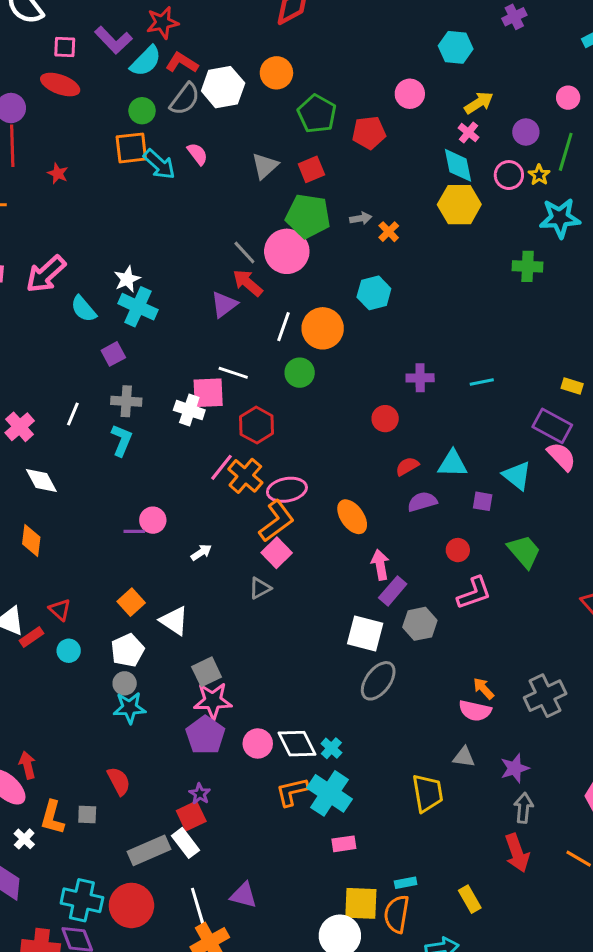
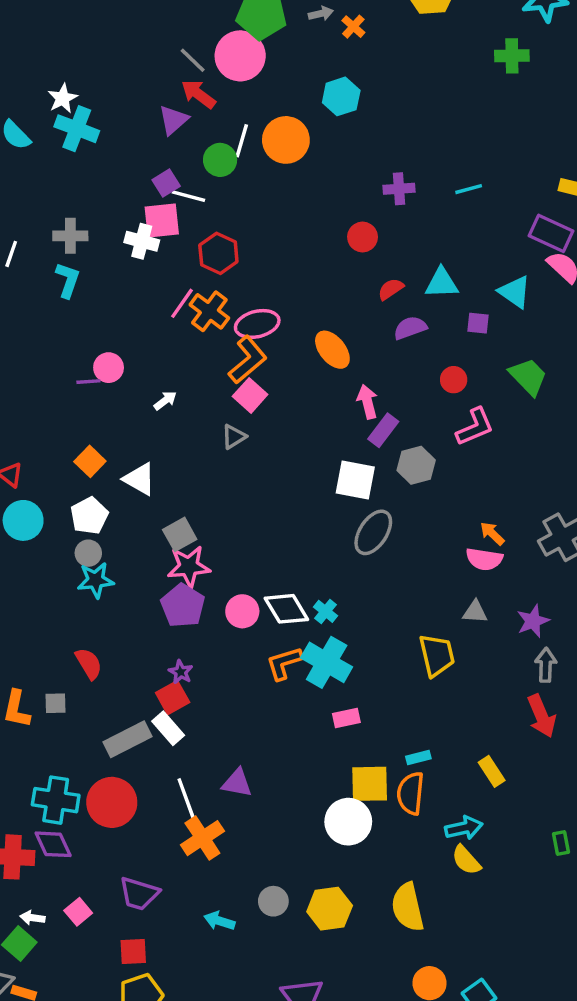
purple square: (113, 354) -> (166, 183), moved
green circle: (300, 373) -> (220, 160), moved
cyan circle: (69, 651) -> (23, 520), size x1.5

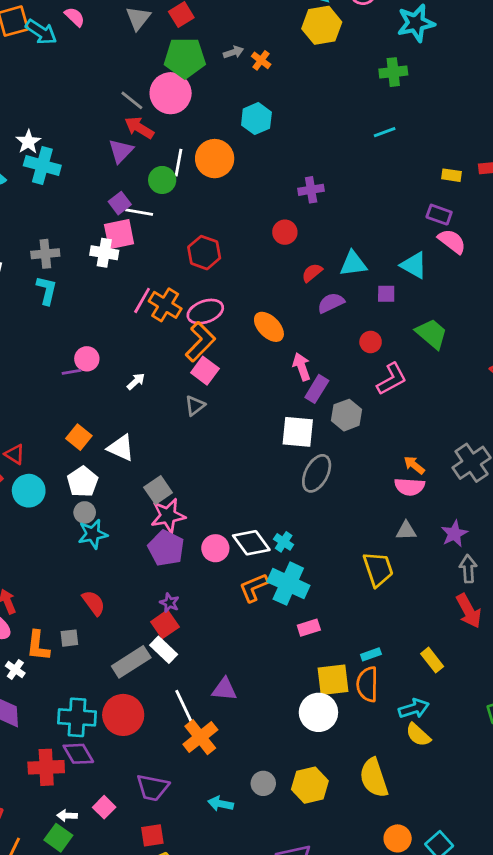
cyan line: (469, 189) -> (385, 132), moved
purple rectangle: (551, 233) -> (439, 215), size x0.7
red hexagon: (218, 253) -> (204, 253), moved

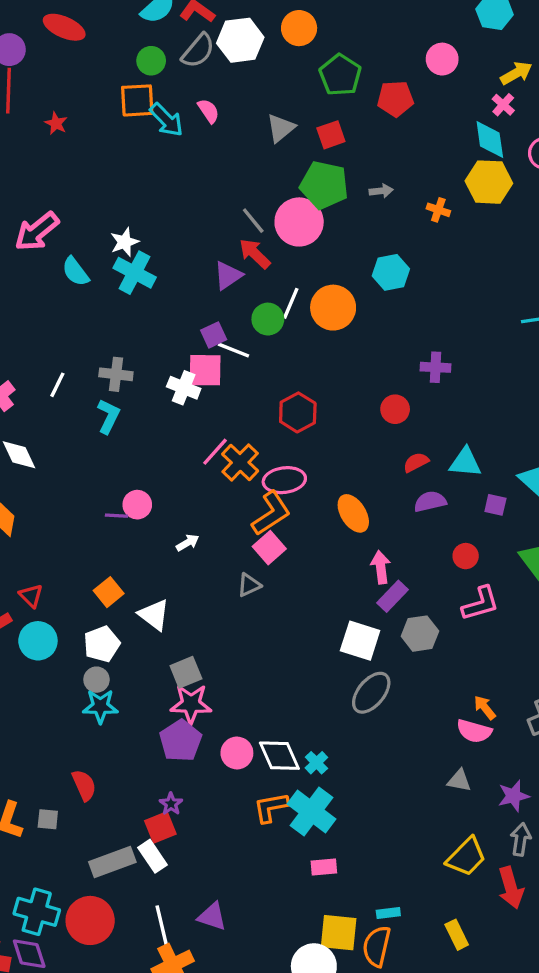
orange cross: (261, 60) -> (438, 210), moved, turned -30
yellow trapezoid: (378, 569) -> (466, 857), moved, turned 51

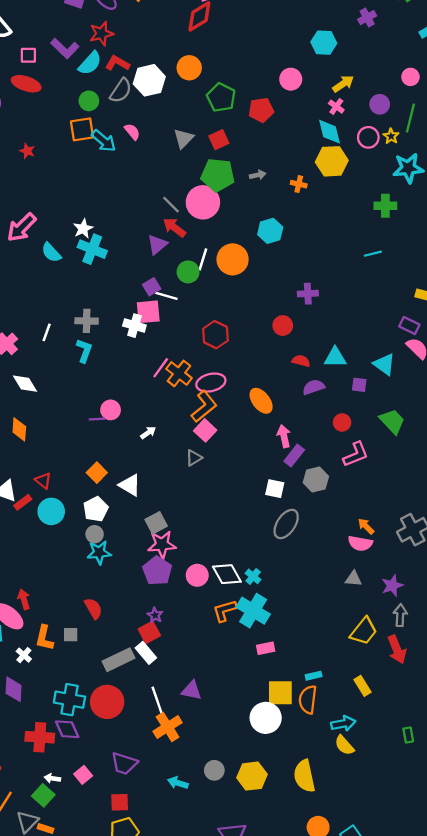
red semicircle: (416, 462) -> (301, 361), turned 48
white square: (360, 641) -> (275, 489), size x0.7

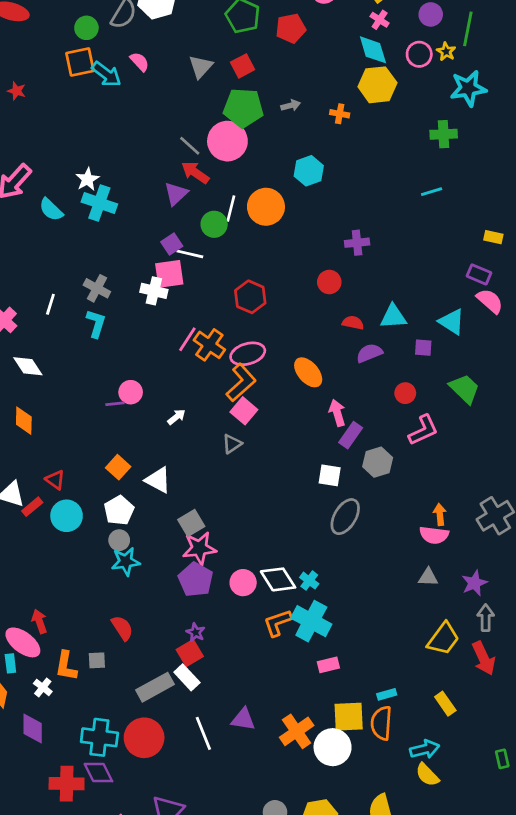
gray cross: (87, 321) -> (97, 288), turned 30
orange arrow: (366, 526) -> (440, 514), turned 42
orange cross: (168, 727) -> (297, 731), moved

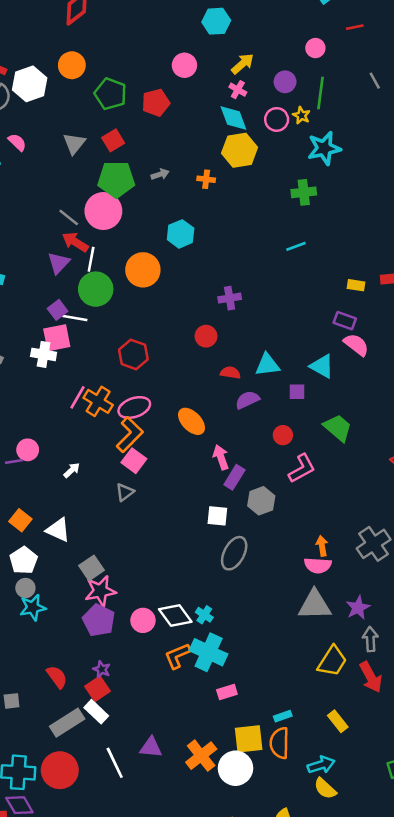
white line: (231, 209) -> (91, 259), moved
green circle: (214, 224) -> (96, 289), size x1.4
gray triangle: (428, 577) -> (315, 605), size x1.8
red semicircle: (122, 628) -> (57, 677), moved

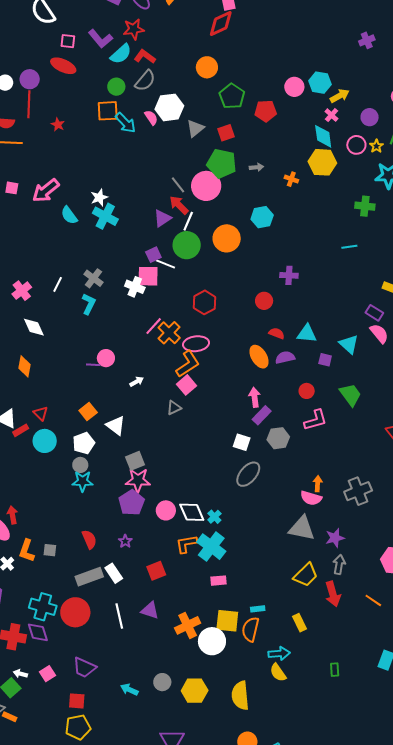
cyan hexagon: (216, 21) -> (320, 83), moved
white hexagon: (30, 84) -> (169, 107), moved
orange ellipse: (192, 421) -> (259, 357), moved
red square: (97, 689) -> (156, 571), moved

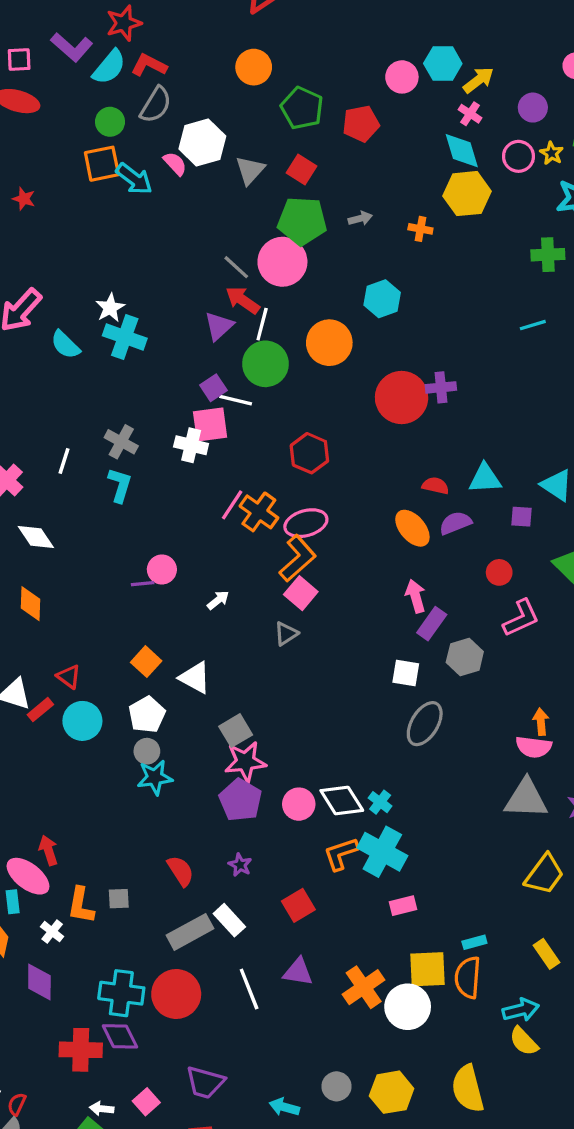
red square: (226, 133) -> (302, 170), turned -30
red circle: (264, 301) -> (402, 398), moved, size x1.8

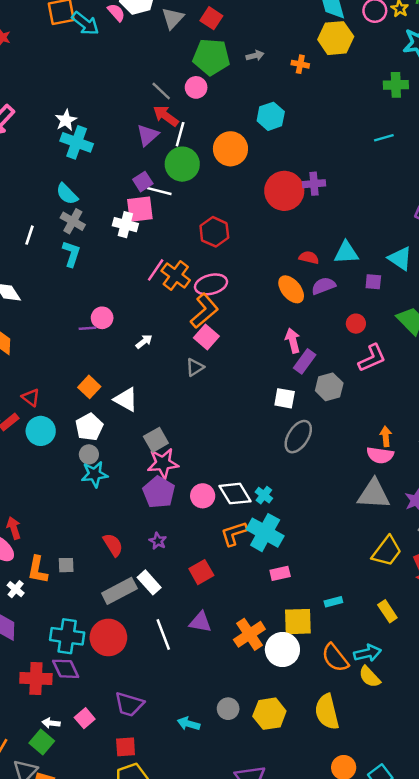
pink circle: (282, 262) -> (196, 87), size x0.6
cyan semicircle: (65, 345) -> (67, 194), moved
orange semicircle: (468, 977) -> (335, 658), moved, turned -44

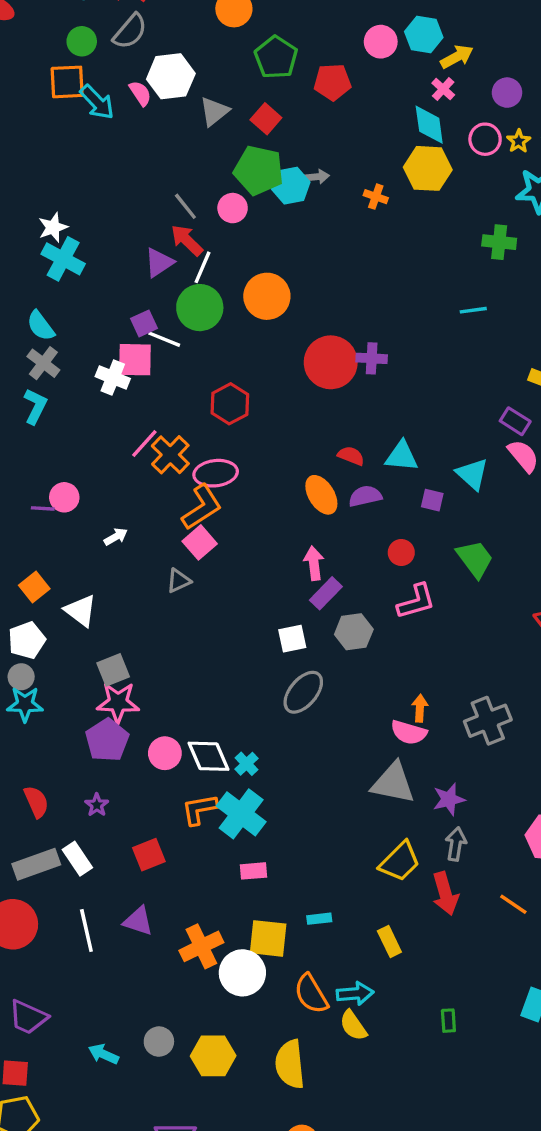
cyan hexagon: (271, 116) -> (291, 186), moved
white square: (285, 398) -> (292, 639), turned -30

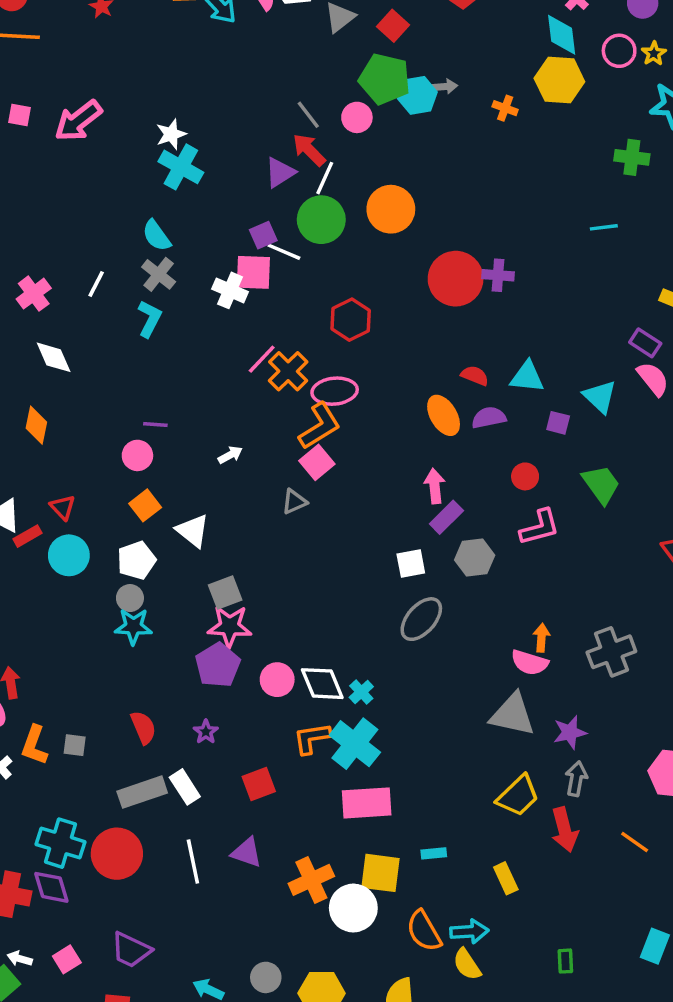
pink circle: (64, 497) -> (137, 455), moved
pink rectangle: (253, 871) -> (367, 803), size x1.8

